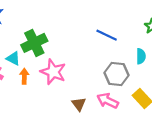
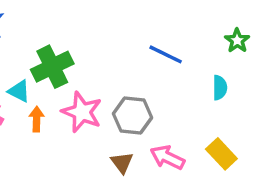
gray hexagon: (117, 74) -> (132, 116), moved

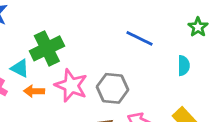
orange arrow: (37, 119) -> (34, 91), turned -90

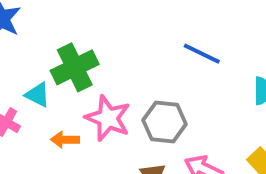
orange arrow: (34, 91) -> (65, 140), moved

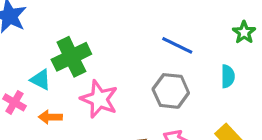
gray hexagon: (165, 122) -> (171, 91), moved
orange arrow: (65, 140) -> (50, 117), moved

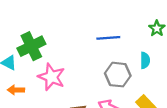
blue line: (177, 45) -> (108, 38), turned -30
gray hexagon: (171, 91) -> (118, 75), moved

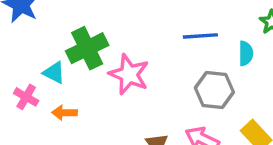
cyan semicircle: (145, 60) -> (246, 53), moved
pink star: (51, 77) -> (129, 74), moved

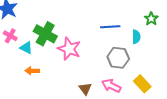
green cross: (87, 48) -> (45, 34), turned -35
pink cross: (26, 97) -> (10, 36), moved

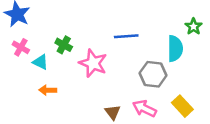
blue line: (110, 27) -> (126, 36), moved
green cross: (45, 34) -> (64, 45), size x0.6
cyan semicircle: (136, 37) -> (175, 49), size x1.5

